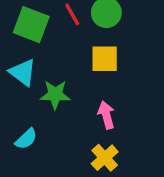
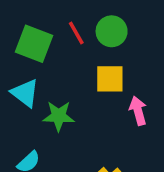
pink arrow: (106, 115) -> (138, 111), moved

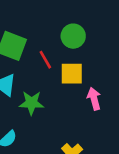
red line: (76, 33) -> (45, 60), moved

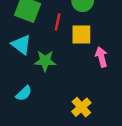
red line: (45, 60) -> (58, 22), turned 42

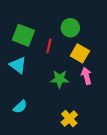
yellow square: (81, 35) -> (80, 53), moved, turned 30
green star: (45, 61) -> (60, 79), moved

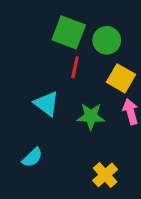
green square: (23, 35) -> (69, 32), moved
cyan triangle: (18, 65) -> (47, 104), moved

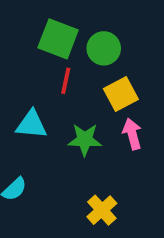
yellow square: (121, 78) -> (121, 94), turned 32
cyan triangle: (47, 104) -> (31, 124), turned -32

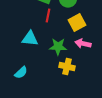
pink arrow: (132, 134) -> (83, 44), turned -63
yellow cross: (102, 210) -> (67, 67), moved, turned -35

